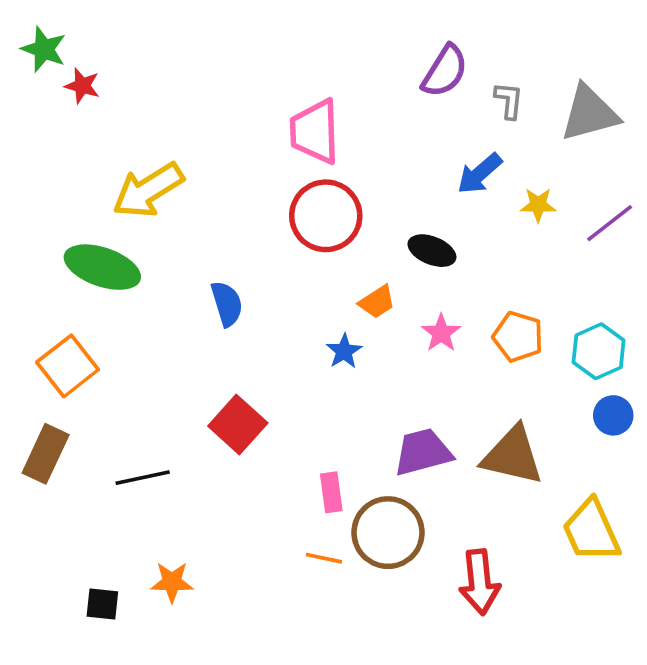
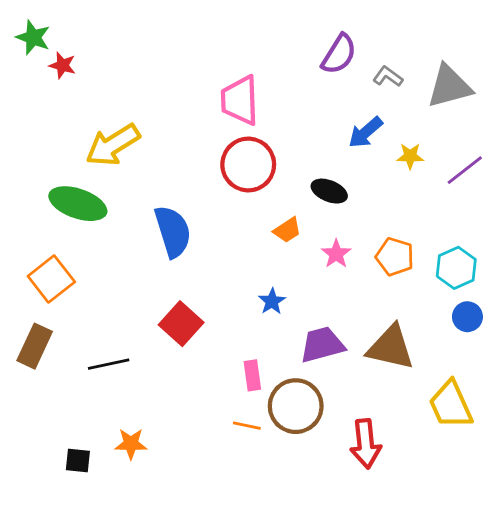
gray L-shape: (509, 100) -> (388, 77), turned -60
blue semicircle: (227, 304) -> (173, 232), size x1.5
blue star: (344, 351) -> (272, 301), moved

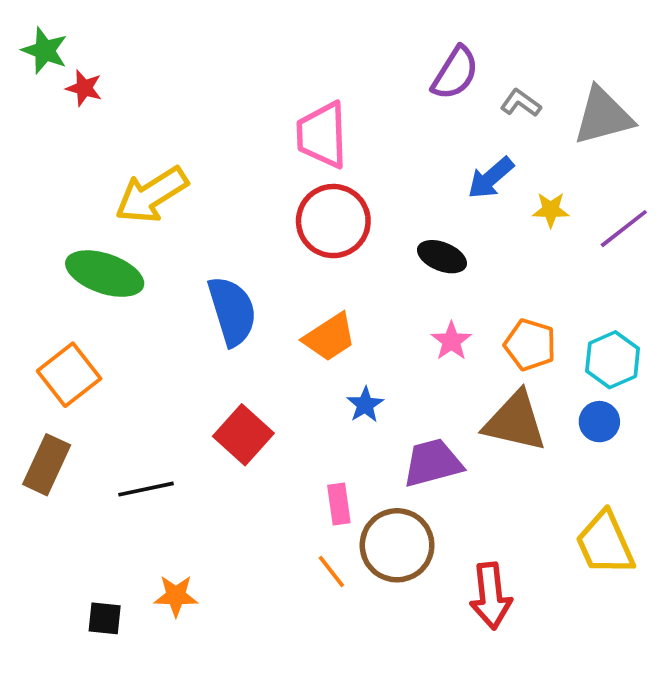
orange trapezoid: (287, 230) -> (330, 337), moved, size x1.4
blue circle: (467, 317) -> (599, 422), moved
brown triangle: (391, 347) -> (515, 422), moved
orange line: (247, 426) -> (331, 571), turned 40

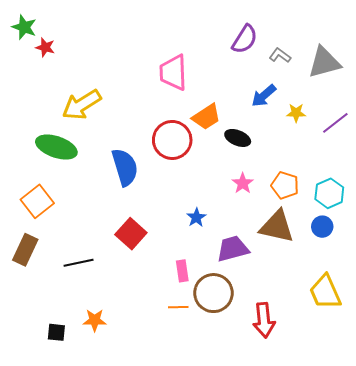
red circle: (333, 221) -> (172, 140), moved
orange trapezoid: (330, 337) -> (206, 117), moved
orange line: (331, 571) -> (178, 307), turned -54

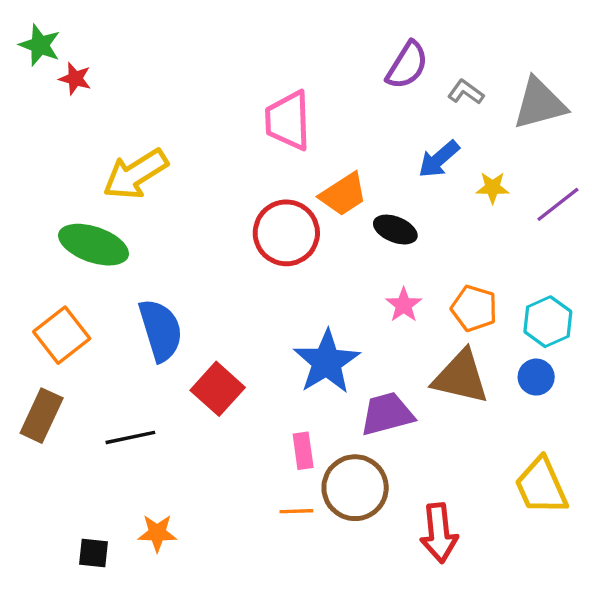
blue semicircle: (125, 167) -> (161, 330), moved
blue star: (196, 218) -> (327, 362), size x2.0

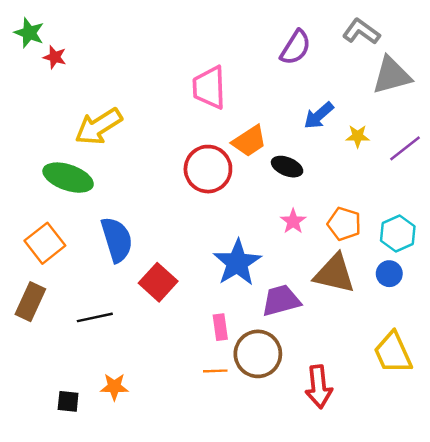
gray L-shape: (466, 92) -> (361, 32), moved, size x1.4

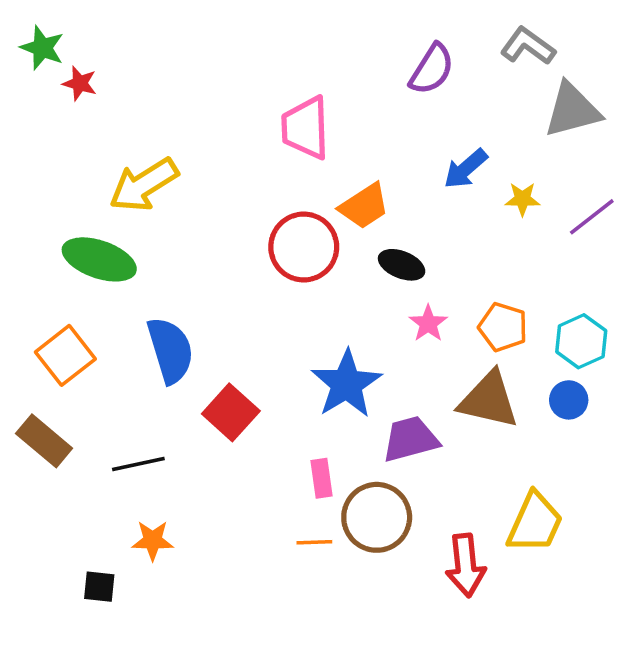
black ellipse: (287, 167) -> (402, 265), moved
brown rectangle: (30, 302) -> (44, 441), turned -75
yellow trapezoid: (393, 353) -> (535, 523), moved, turned -132
orange star: (114, 387) -> (153, 540), moved

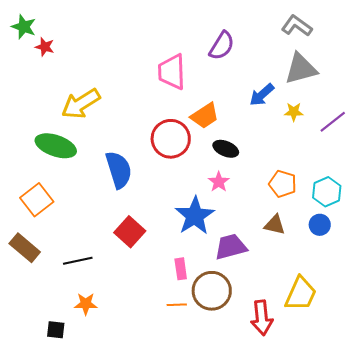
purple semicircle: (432, 69) -> (222, 46), moved
gray triangle: (572, 110) -> (301, 69), moved
pink star: (428, 323) -> (219, 182), moved
blue semicircle: (170, 350) -> (119, 170), moved
brown triangle: (489, 400) -> (275, 225), size x0.6

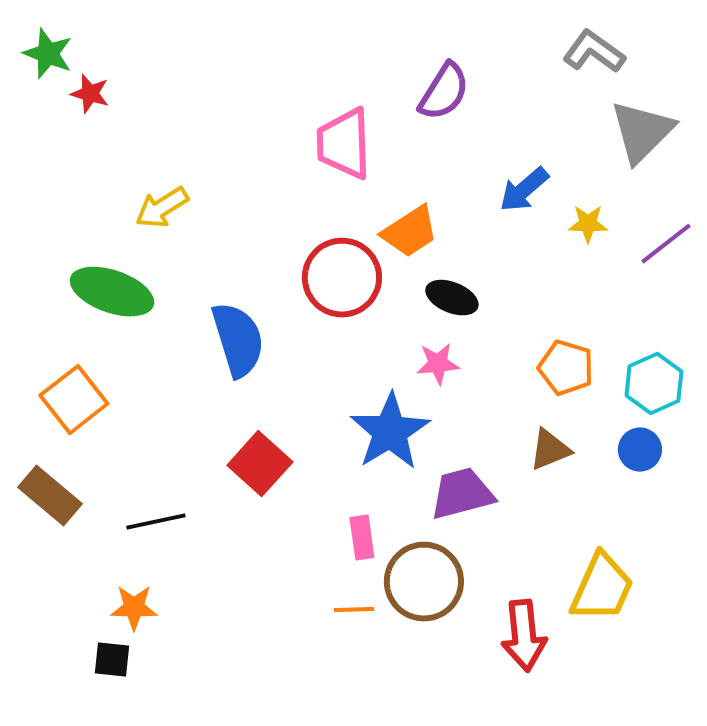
gray triangle: (301, 69) -> (642, 132), moved, turned -30
yellow arrow: (81, 104) -> (162, 208), size x0.7
pink star: (219, 182) -> (438, 364), turned 30
brown triangle: (275, 225) -> (550, 450), turned -35
orange star: (86, 304) -> (134, 608), moved

